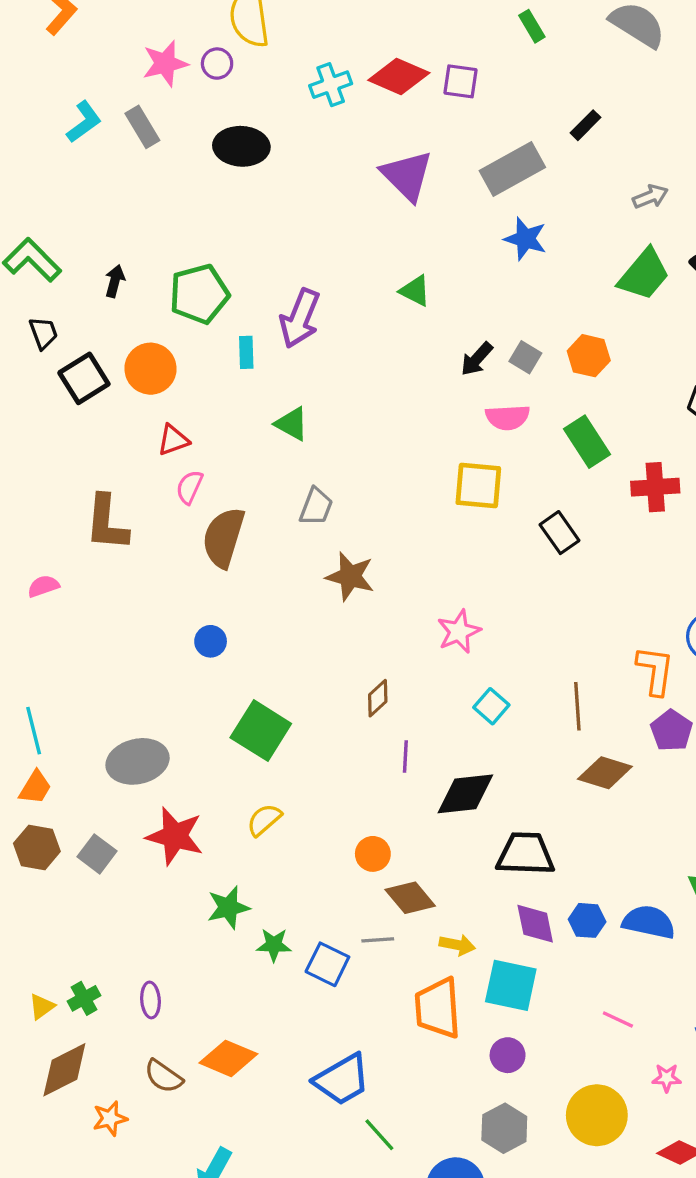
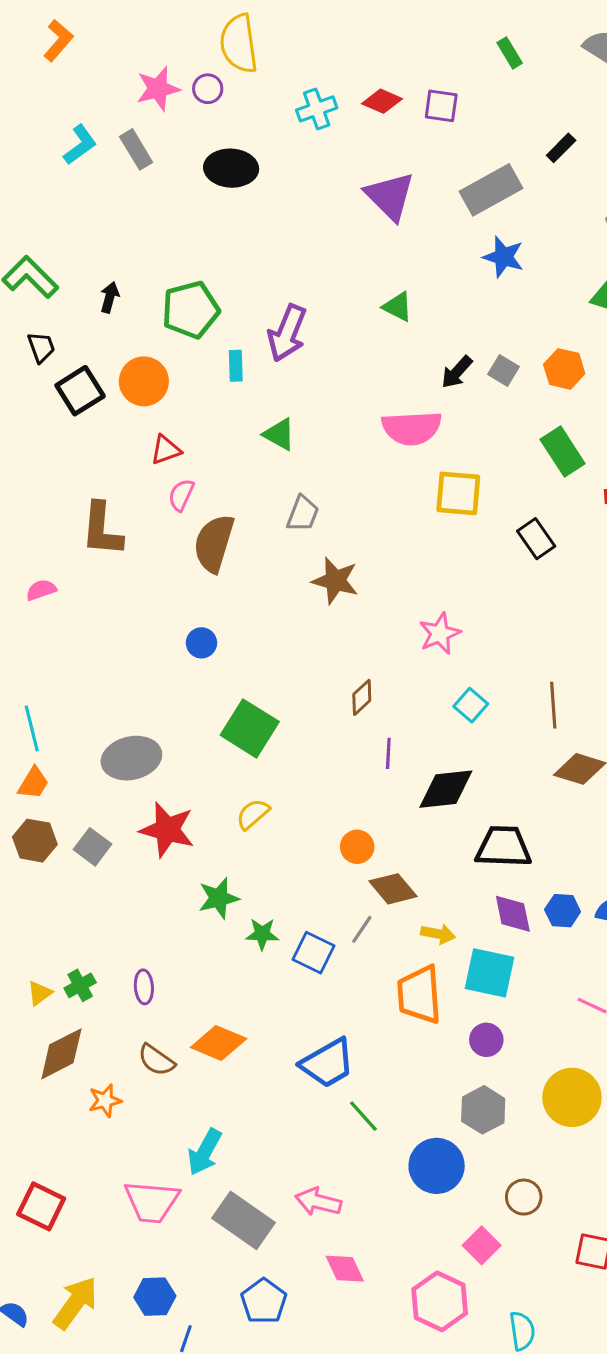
red diamond: (399, 77) -> (382, 101), size x0.7
pink semicircle: (508, 417) -> (412, 428), moved, size x1.4
gray line: (378, 940) -> (362, 929), turned -52

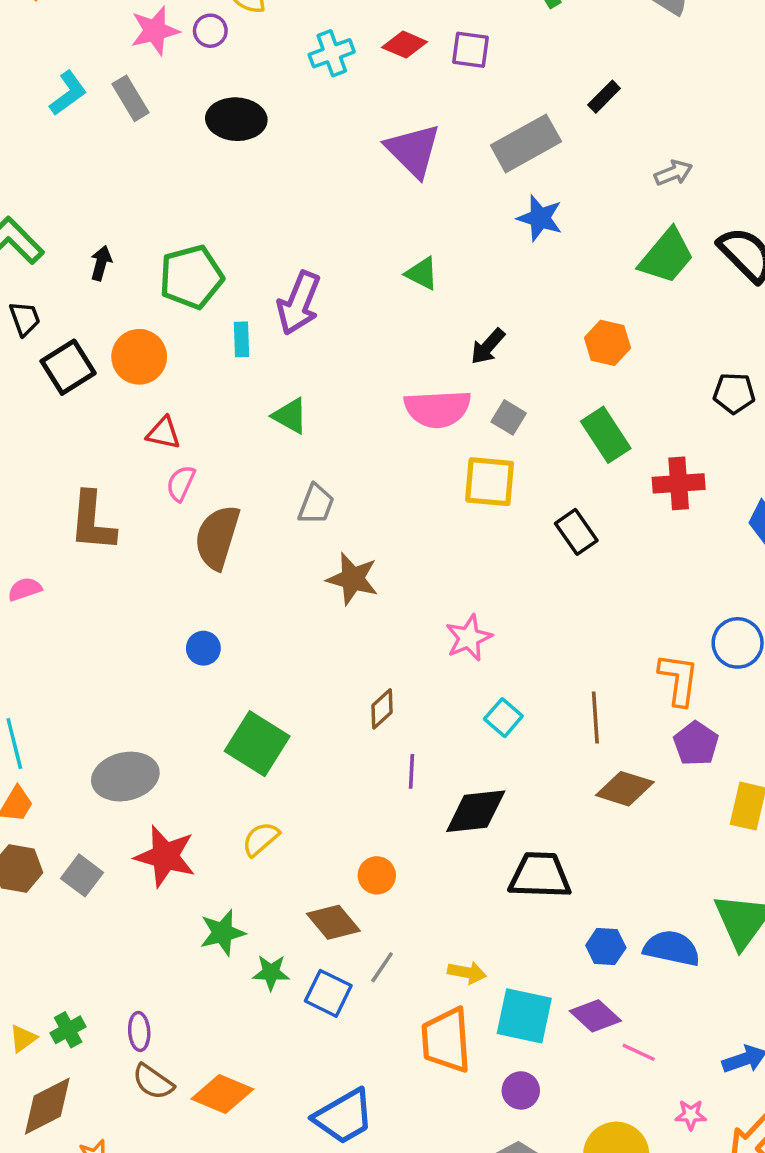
gray square: (503, 370) -> (509, 417), moved
red triangle: (166, 450) -> (163, 433), turned 32
brown diamond: (393, 889) -> (333, 922), moved
purple diamond: (513, 914) -> (595, 1016), moved, turned -36
brown semicircle: (156, 1060) -> (153, 1082), moved

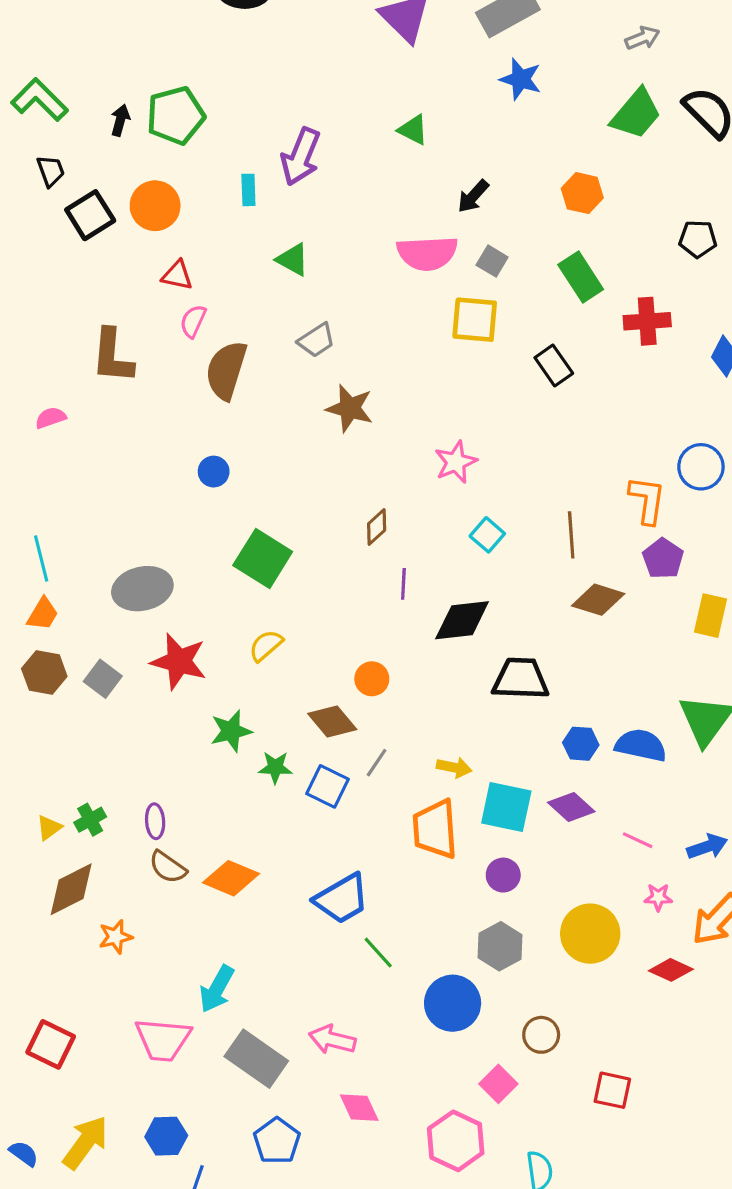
green pentagon: (191, 277) -> (176, 116), moved
gray trapezoid: (316, 504) -> (316, 340), turned 36
pink line: (639, 1052) -> (638, 840), moved

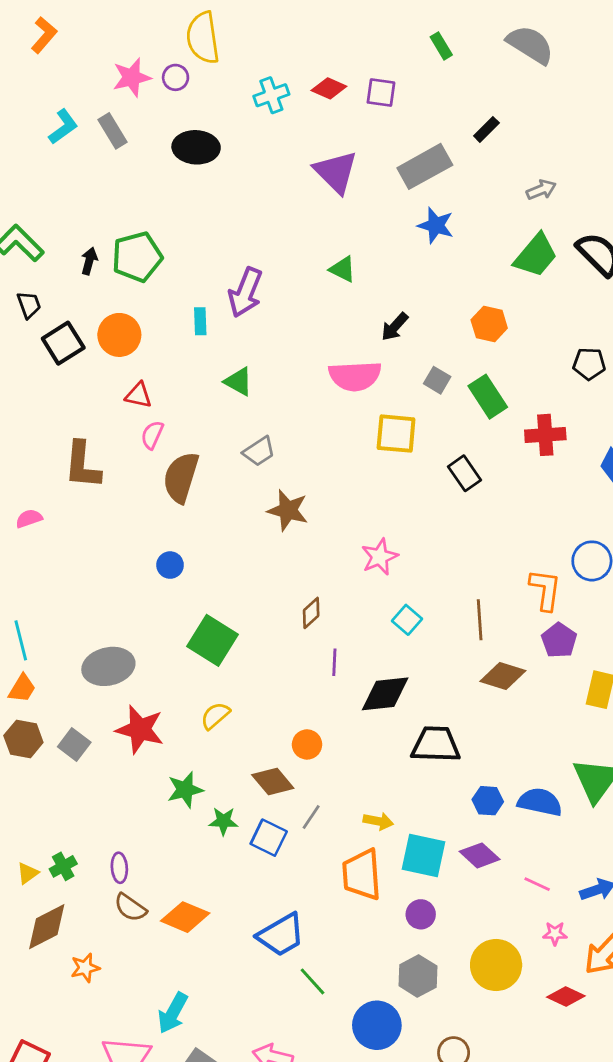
gray square: (492, 261) -> (437, 380), moved

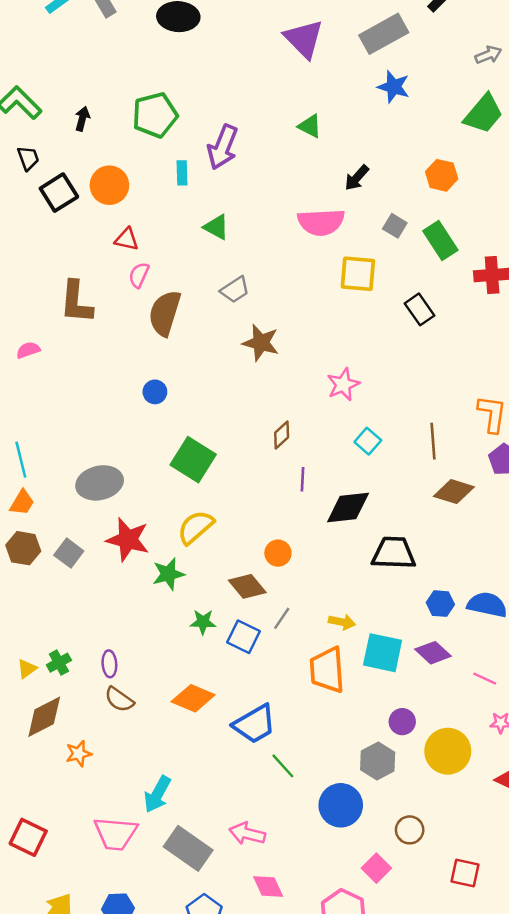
green pentagon: (137, 257) -> (155, 115), moved
yellow semicircle: (215, 716) -> (196, 527), size x1.4
green star: (185, 790) -> (168, 574), moved
purple circle: (421, 914) -> (402, 722), moved
orange diamond: (185, 917) -> (193, 698), moved

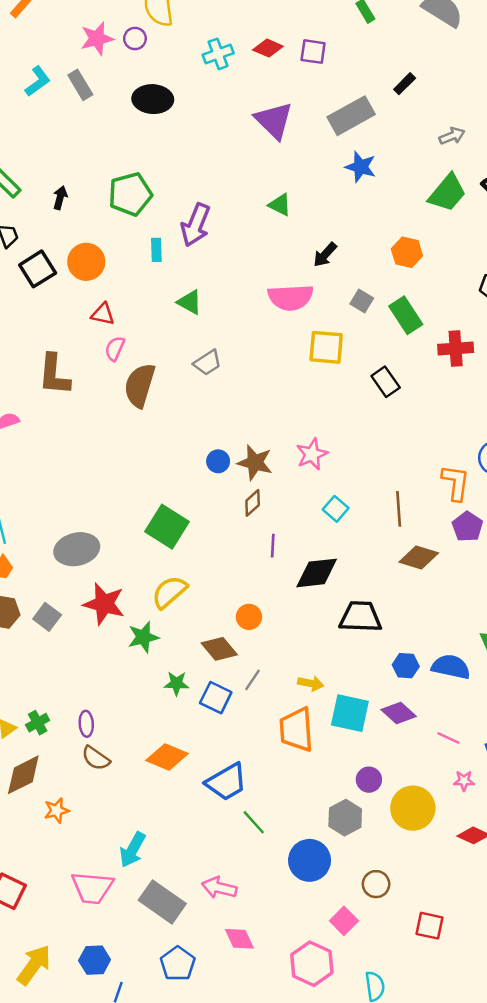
brown star: (261, 343) -> (255, 462), moved
blue circle: (155, 392) -> (218, 461), moved

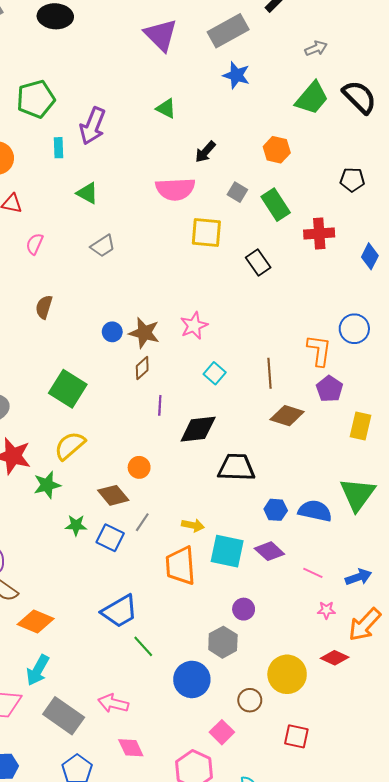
pink semicircle: (115, 348) -> (35, 244), moved
brown semicircle: (140, 385) -> (44, 307), moved, size x0.6
orange diamond: (167, 757) -> (36, 622), moved
yellow circle: (413, 808) -> (287, 674), moved

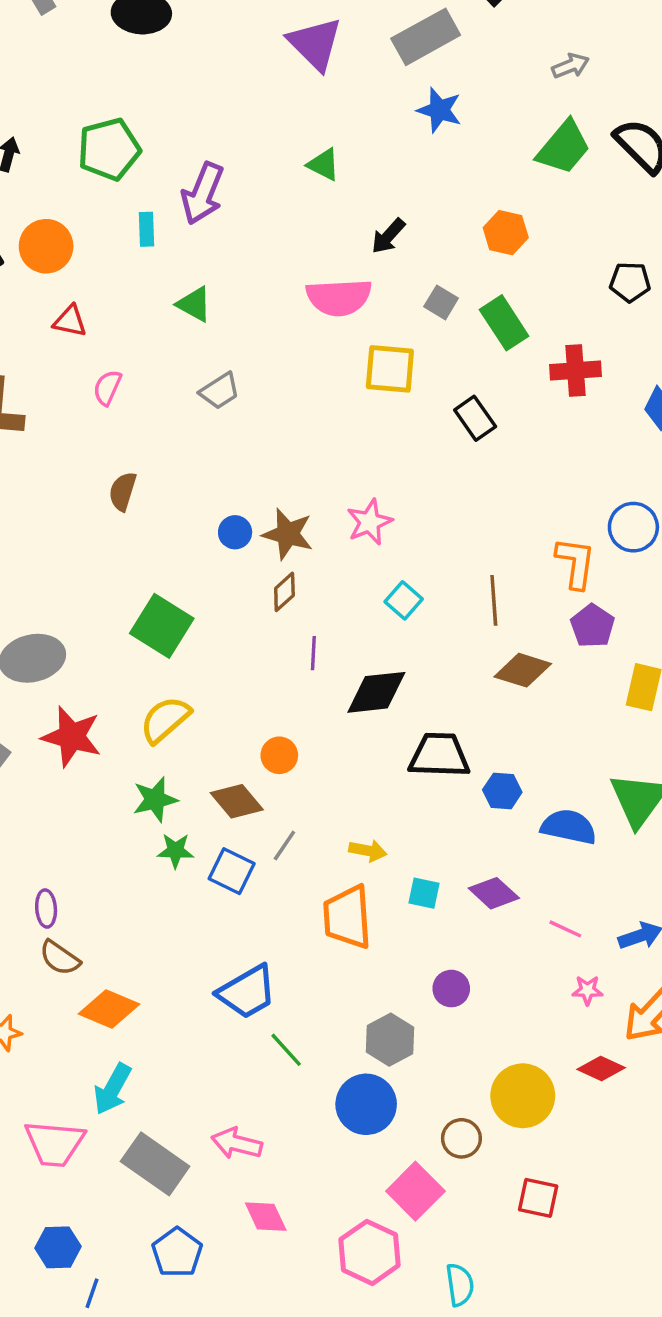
green star: (47, 485) -> (155, 800), moved
blue hexagon: (276, 510) -> (502, 791), moved
cyan square: (227, 551) -> (424, 893), size x0.6
gray hexagon: (223, 642) -> (390, 1040), moved
pink square: (222, 732) -> (415, 1191), size x1.4

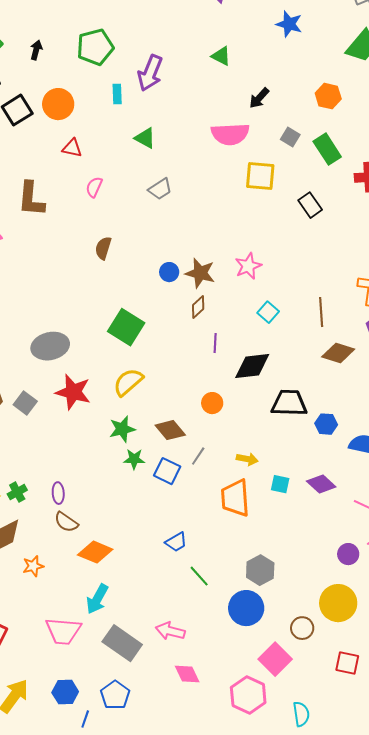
orange circle: (279, 755) -> (212, 403), moved
purple circle: (451, 989) -> (348, 554), moved
blue trapezoid: (247, 992) -> (176, 542), size x0.6
blue pentagon: (177, 1252) -> (115, 695), moved

